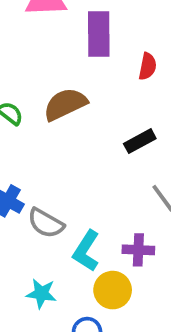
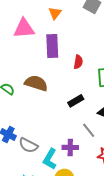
brown semicircle: (65, 104) -> (36, 83), turned 45
purple cross: (138, 250) -> (70, 147), moved

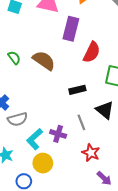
red semicircle: (78, 62) -> (92, 52), size x1.5
gray semicircle: (28, 145) -> (17, 119), turned -60

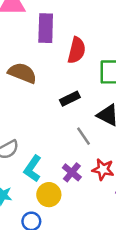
purple cross: (58, 134) -> (72, 172), moved, turned 35

